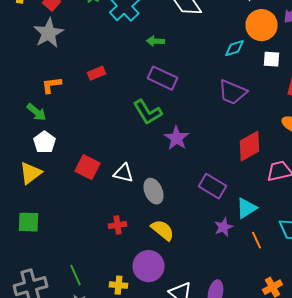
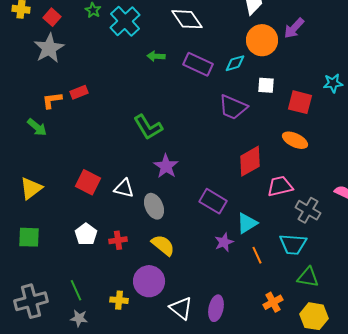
white square: (272, 59) -> (266, 85), moved
red rectangle: (96, 73) -> (79, 92), moved
purple rectangle: (162, 78) -> (198, 64), moved
purple star: (176, 138) -> (166, 166), moved
white pentagon: (44, 142) -> (86, 234), moved

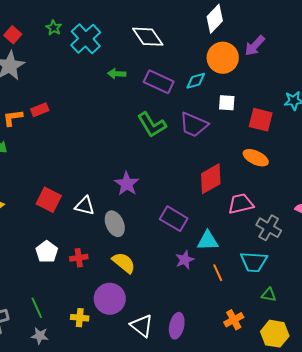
green L-shape: (148, 127) -> (152, 125), moved
cyan triangle: (247, 223) -> (208, 241), turned 30
green triangle: (308, 277) -> (269, 295), size x0.7

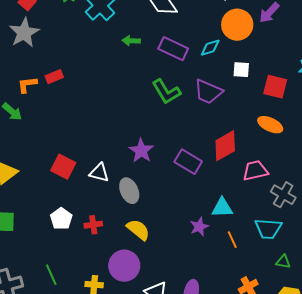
purple rectangle: (174, 219) -> (188, 162), moved

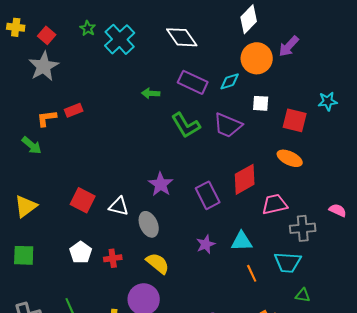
green arrow: (131, 41) -> (151, 93), moved
purple rectangle: (188, 162) -> (208, 195), turned 32
gray cross: (283, 195) -> (303, 228), turned -35
purple star: (199, 227) -> (206, 244), moved

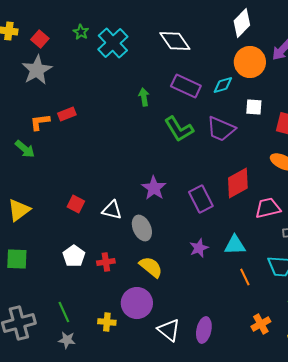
green arrow: (151, 93) -> (144, 97), turned 78
red square: (83, 200) -> (76, 204), size x0.7

